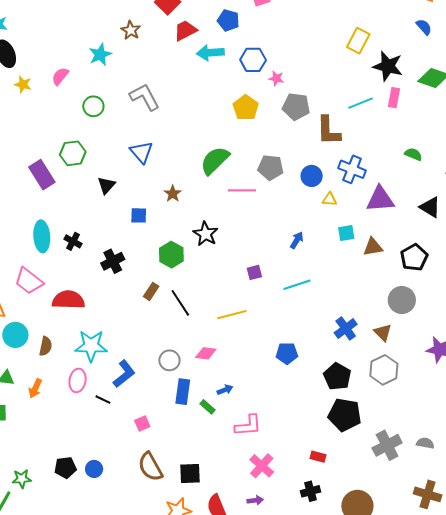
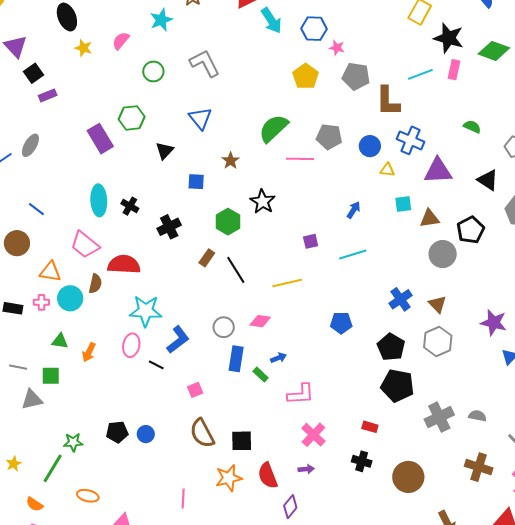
cyan arrow: (210, 53) -> (271, 21), turned -120
gray circle: (402, 300) -> (443, 254), moved
brown semicircle: (46, 346) -> (95, 284), moved
black cross: (311, 491) -> (362, 461), turned 30

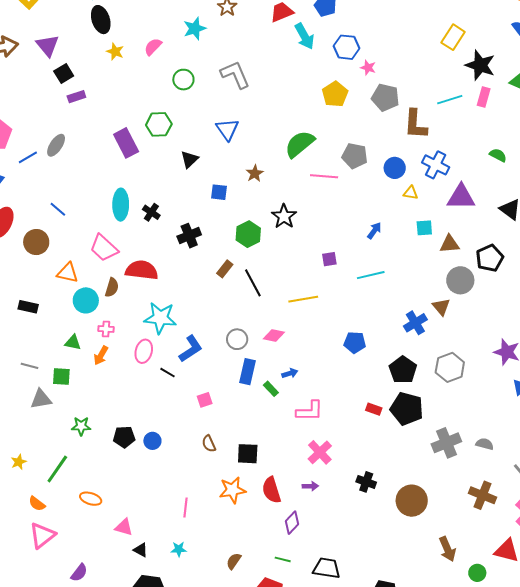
pink cross: (41, 302) -> (106, 329), moved
brown triangle: (438, 304) -> (441, 307), moved
red rectangle: (370, 427) -> (374, 409), moved
brown semicircle: (202, 433) -> (209, 444), size x0.6
green star: (73, 442) -> (81, 426), moved

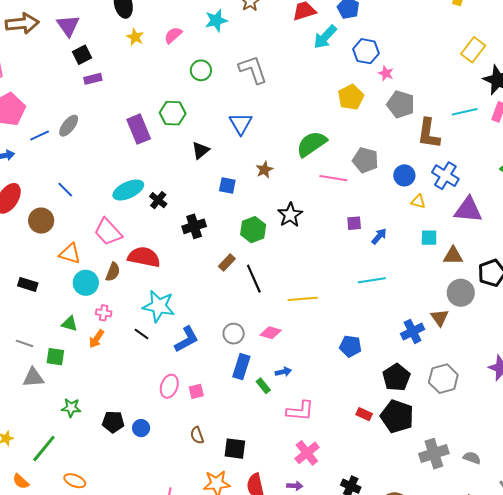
cyan arrow: (305, 36) -> (325, 37), turned 68
cyan ellipse: (121, 205) -> (128, 190), turned 60
purple square: (329, 259) -> (354, 223), moved
pink ellipse: (144, 351) -> (169, 386), moved
black line: (167, 373) -> (142, 334), moved

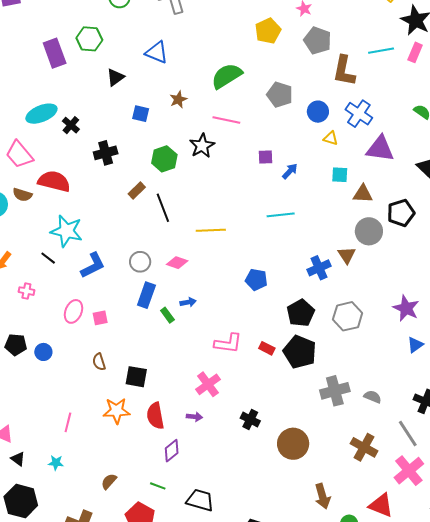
blue triangle: (241, 124) -> (157, 52), turned -40
pink line: (333, 178) -> (226, 120), moved
brown semicircle: (113, 272) -> (22, 195), turned 84
pink cross: (104, 313) -> (26, 291), moved
pink L-shape: (300, 411) -> (228, 343), moved

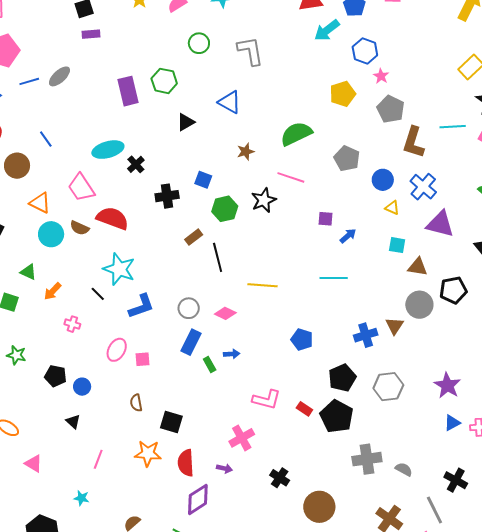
blue square: (141, 114) -> (203, 180), moved
purple diamond: (172, 451) -> (198, 499), size x1.4
black triangle: (18, 459) -> (73, 422), moved

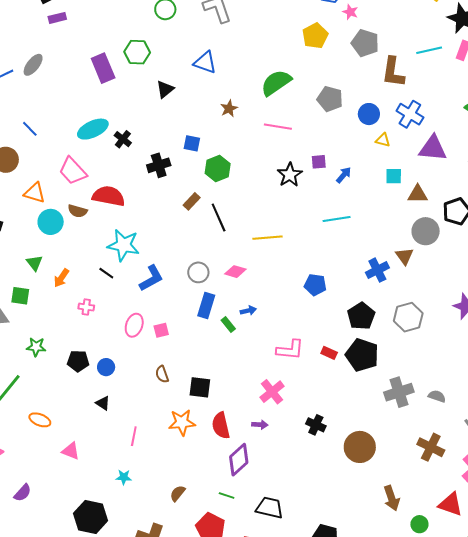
black star: (264, 200) -> (290, 175), moved
green triangle: (28, 272) -> (34, 263), turned 36

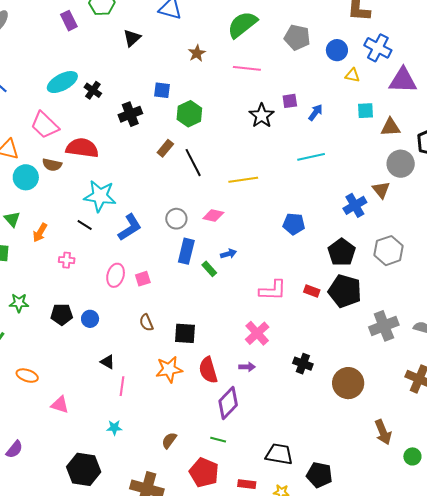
purple rectangle: (103, 68) -> (69, 21), size x0.7
black triangle: (103, 403) -> (108, 362), moved
black trapezoid: (270, 508) -> (279, 454), moved

